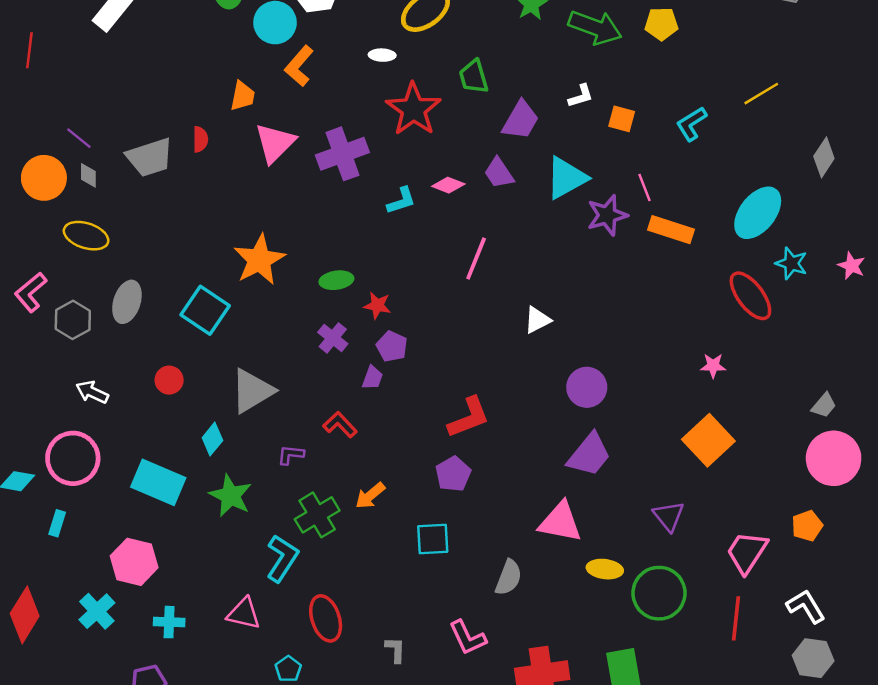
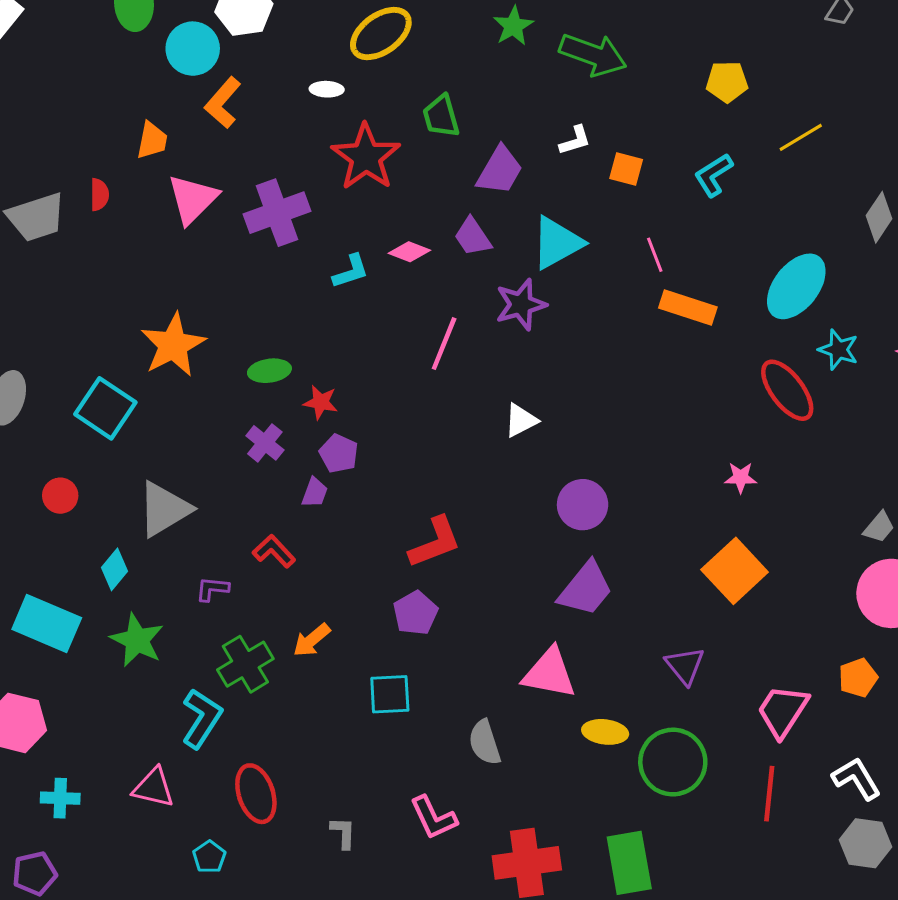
yellow pentagon: (661, 24) -> (727, 82), moved
purple star: (607, 215) -> (521, 304), moved
gray semicircle: (509, 577) -> (485, 742), turned 141

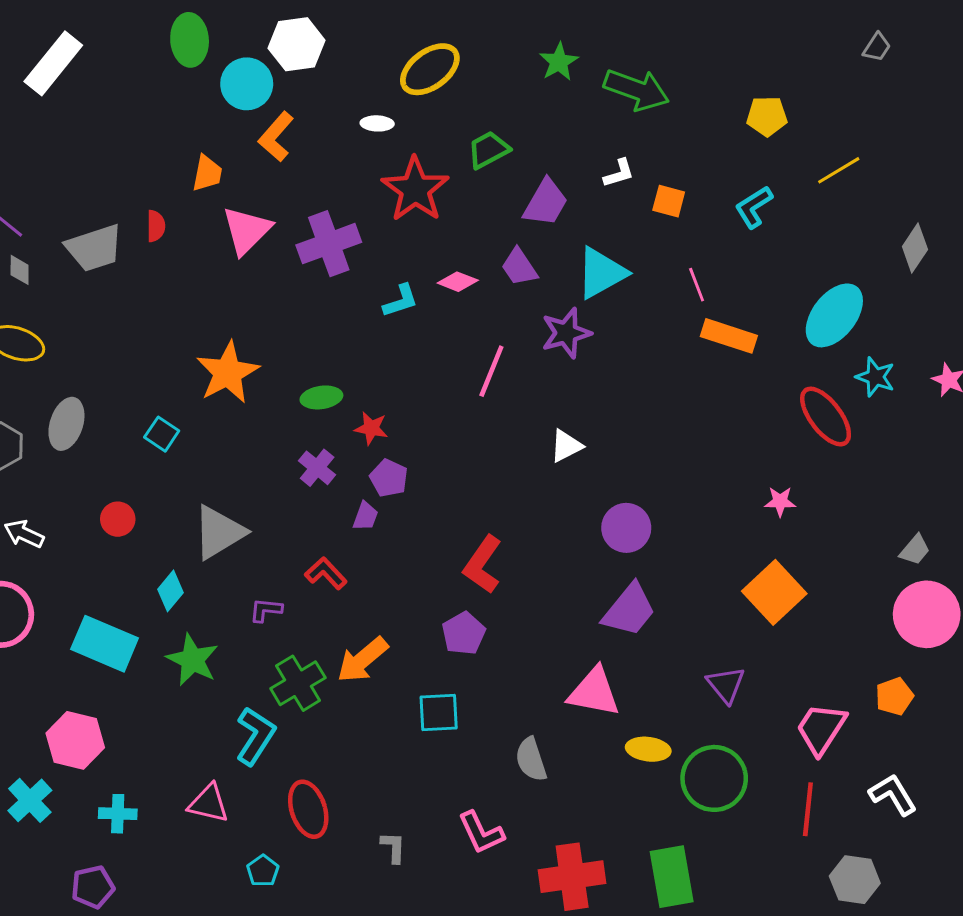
green trapezoid: (441, 116) -> (488, 150), turned 78
cyan square: (105, 408) -> (162, 434), size x0.6
red L-shape: (435, 542) -> (483, 565), turned 146
orange arrow: (312, 640) -> (362, 660), size x1.4
gray hexagon: (866, 843) -> (855, 880), moved

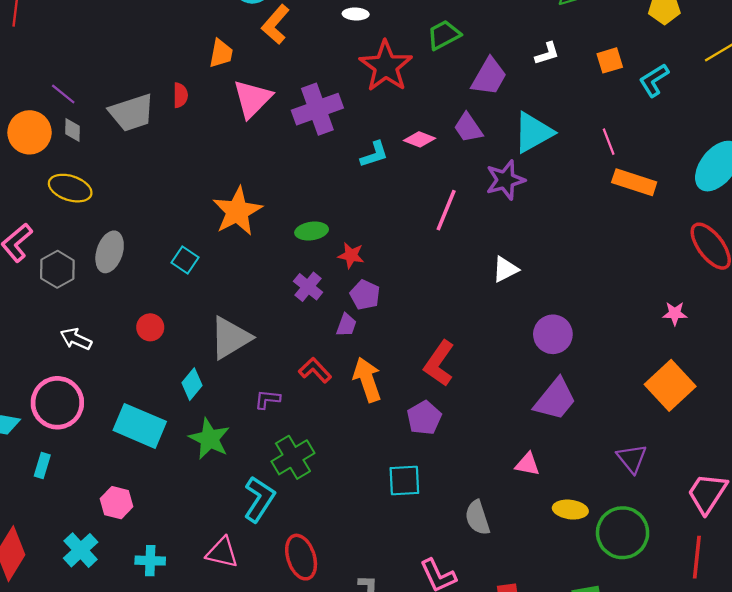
orange square: (669, 201) -> (610, 60), moved, turned -32
orange arrow: (362, 660) -> (367, 380), moved, turned 111
pink triangle: (594, 692) -> (527, 464), size x0.6
pink hexagon: (75, 740) -> (117, 503), size x0.7

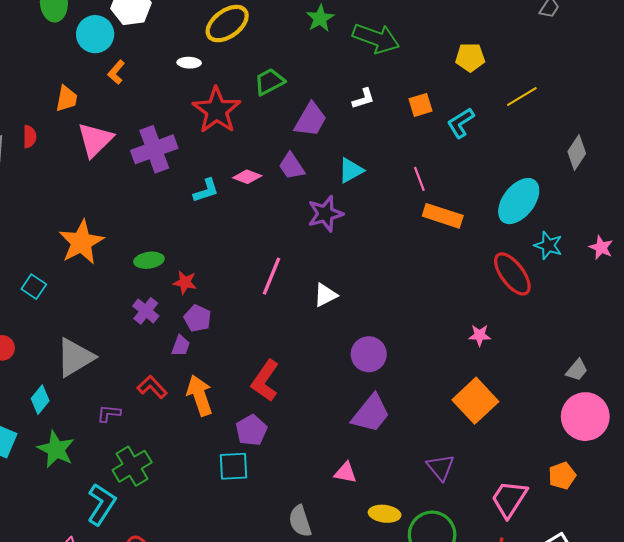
orange L-shape: (276, 24) -> (116, 72), size x0.7
cyan triangle: (533, 132) -> (351, 170), size x0.7
pink line: (446, 210) -> (272, 276), moved
cyan square: (404, 481) -> (233, 466), moved

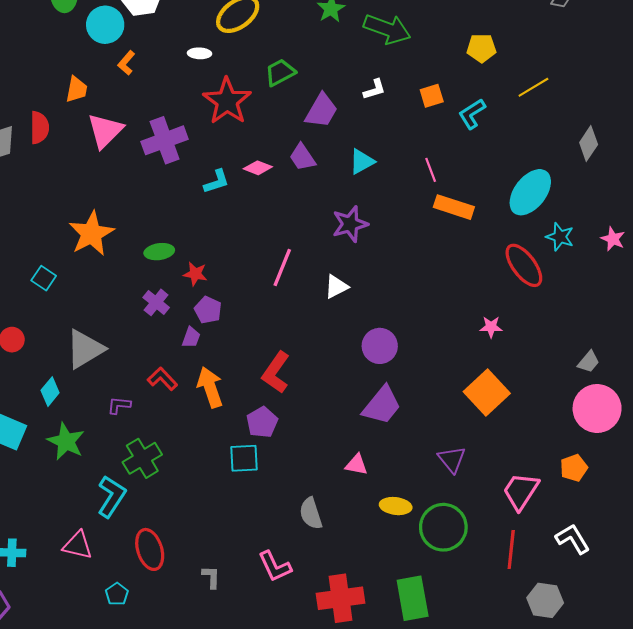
red semicircle: (30, 137) -> (39, 128), size x1.4
purple star: (325, 214) -> (350, 224), moved

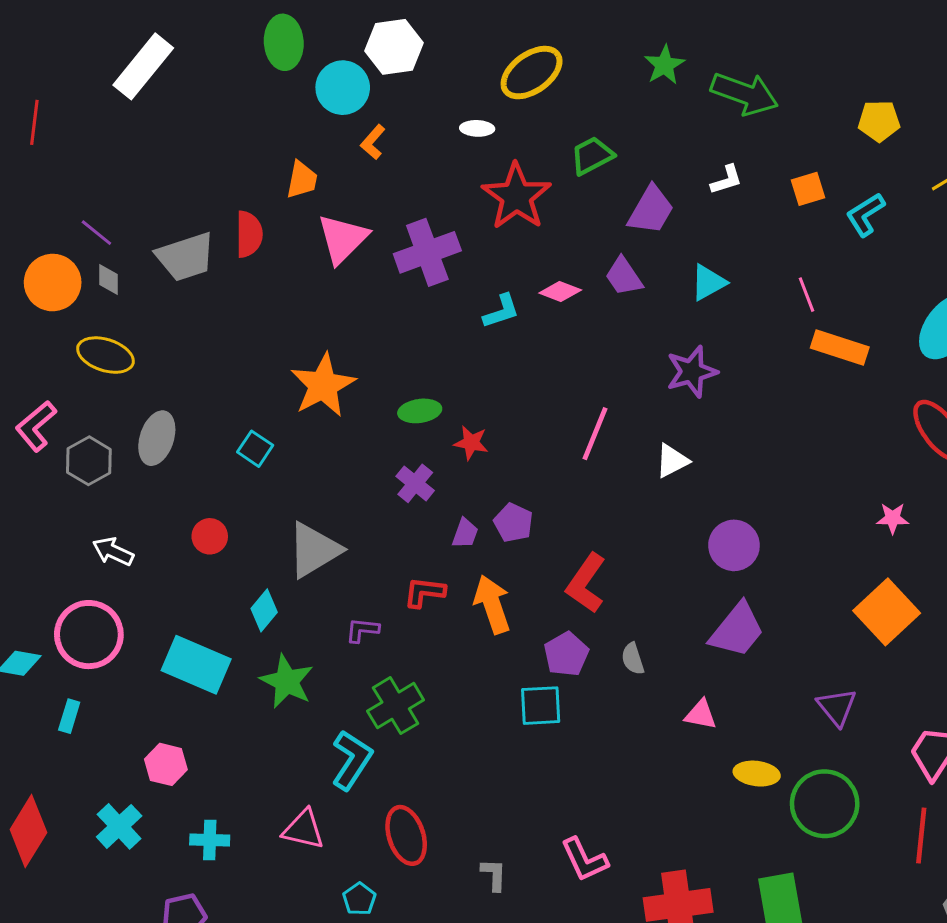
purple pentagon: (208, 310) -> (513, 523), moved
red L-shape: (162, 379) -> (424, 592), turned -40
gray semicircle: (311, 513) -> (633, 659), moved, size x0.7

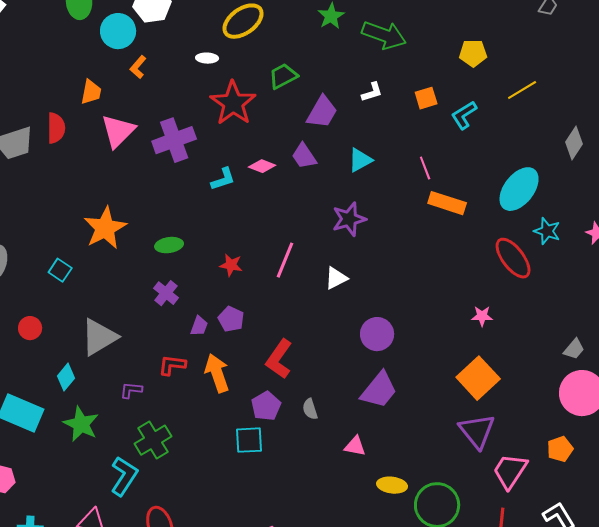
red star: (471, 443) -> (231, 265), moved
purple triangle: (837, 707) -> (477, 431), moved, size x1.4

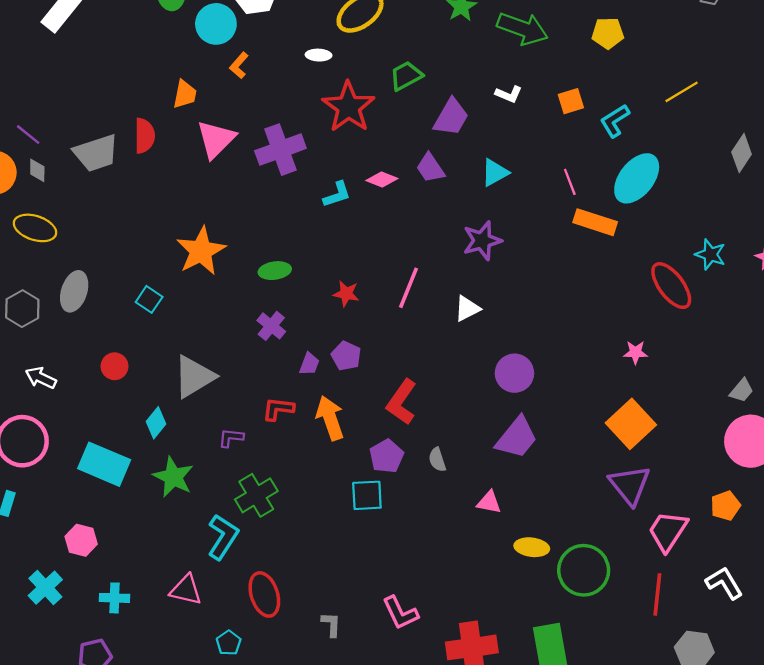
yellow pentagon: (473, 53) -> (608, 33), moved
white L-shape: (372, 92) -> (509, 94), turned 40
cyan ellipse: (519, 189) -> (637, 178), moved

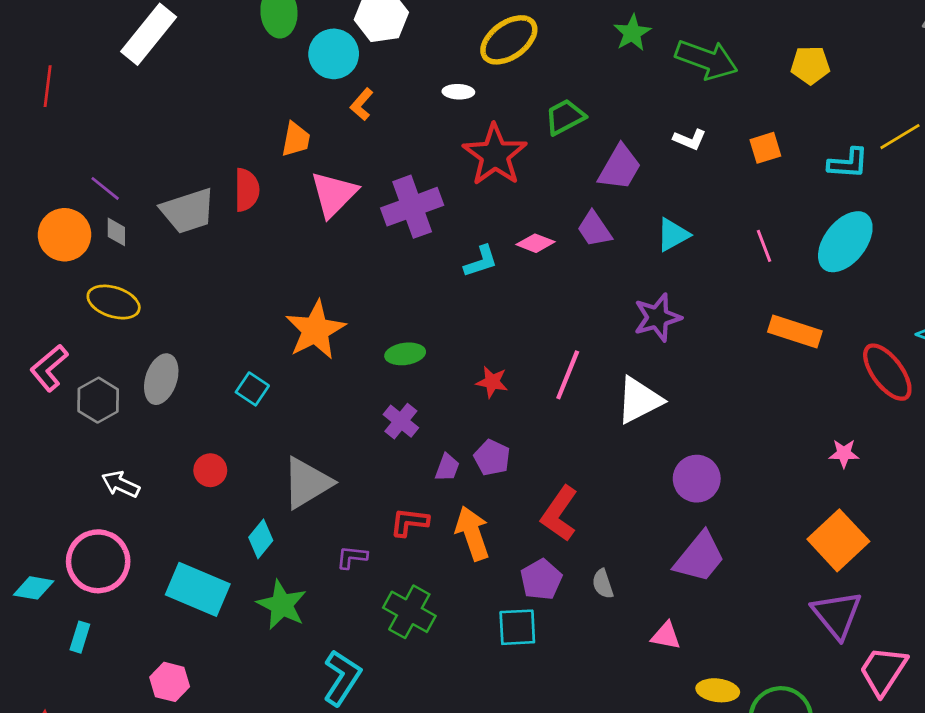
cyan L-shape: (615, 121) -> (848, 163), moved, turned -144
orange rectangle: (595, 222) -> (795, 331), moved
white triangle: (467, 309) -> (639, 400), size x1.5
green cross: (256, 495) -> (409, 612), moved, turned -30

